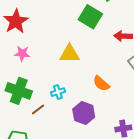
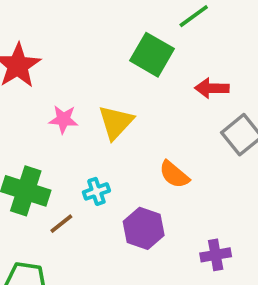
pink star: (22, 54) -> (63, 119), moved
yellow triangle: (69, 54) -> (116, 122), turned -45

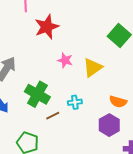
orange semicircle: (174, 175) -> (118, 102), turned -36
purple hexagon: (144, 228) -> (109, 125), moved

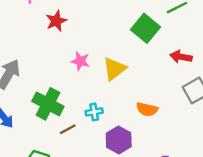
red star: (47, 27) -> (56, 21), size x0.7
purple hexagon: (109, 125) -> (119, 140), moved

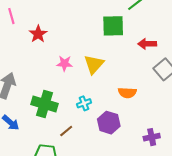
green square: (145, 28) -> (113, 26), turned -30
brown line: (68, 129) -> (66, 131), moved

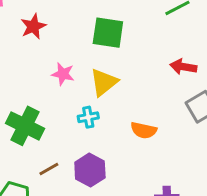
green square: (113, 26) -> (108, 33), moved
cyan cross: (84, 103) -> (88, 117), moved
purple hexagon: (109, 123) -> (90, 170), moved

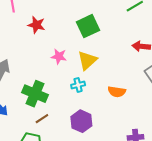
red star: (33, 26) -> (36, 25), turned -30
green square: (108, 33) -> (88, 26), turned -30
brown line: (49, 169) -> (42, 119), moved

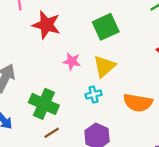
red star: (36, 25) -> (46, 25), size x1.4
orange semicircle: (117, 92) -> (138, 103), size x1.4

